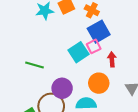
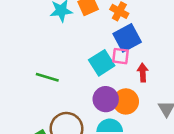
pink square: (94, 46) -> (121, 56), turned 32
purple circle: (62, 88) -> (106, 99), moved

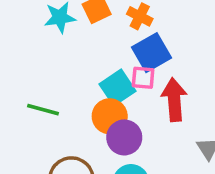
red arrow: (143, 73) -> (174, 100), size x1.6
orange circle: (126, 101) -> (110, 116), moved

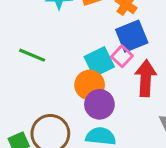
pink square: (143, 78) -> (122, 56), turned 30
green line: (43, 110) -> (32, 55), moved

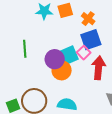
green line: (32, 55) -> (25, 49), turned 60
purple circle: (99, 104) -> (55, 59), moved

